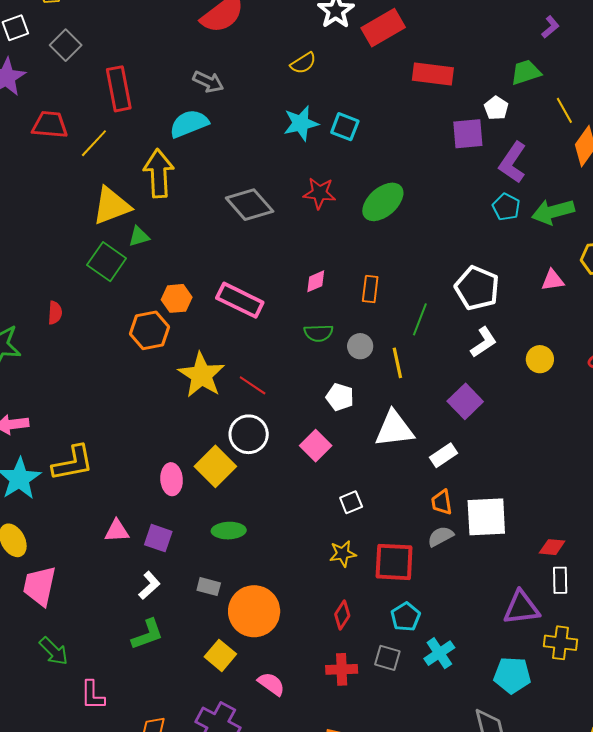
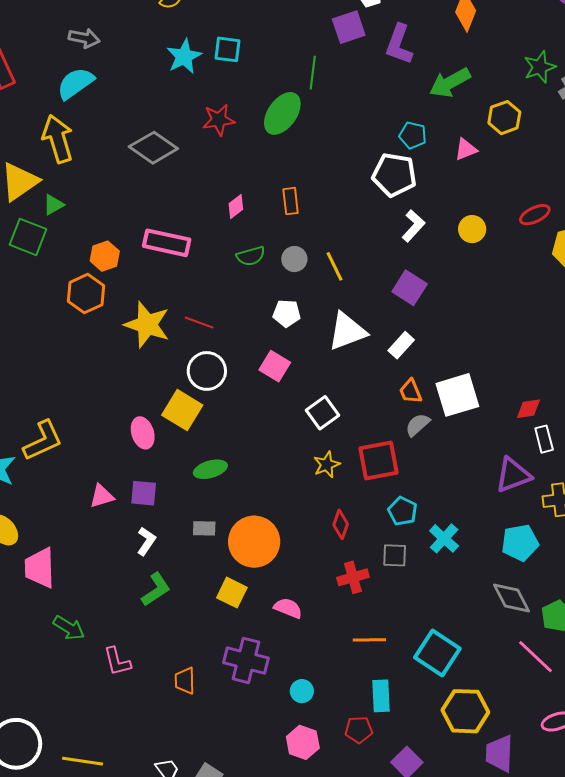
cyan pentagon: (506, 207) -> (413, 135), moved
green line: (420, 319) -> (313, 73), moved
white square: (351, 502) -> (323, 413), size x1.4

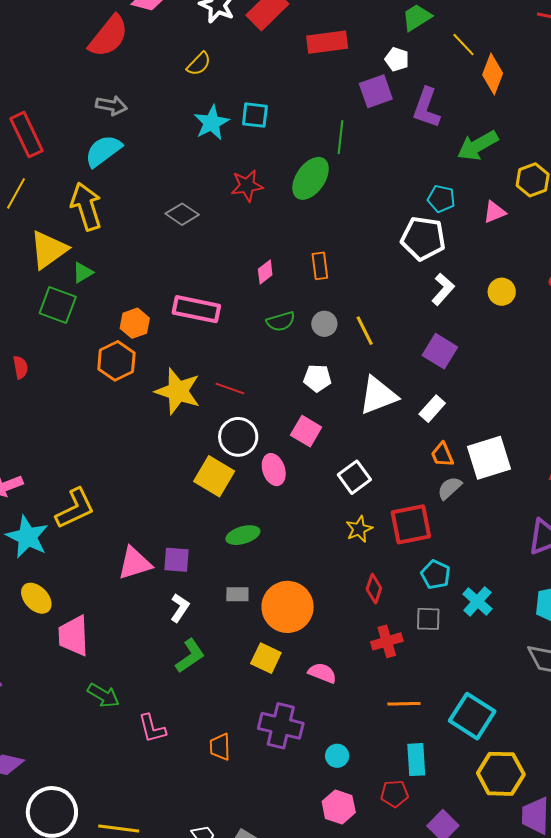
gray diamond: (153, 148) -> (182, 214), size x0.7
pink ellipse: (143, 433) -> (274, 470), moved
pink triangle: (102, 496) -> (135, 563), size x1.4

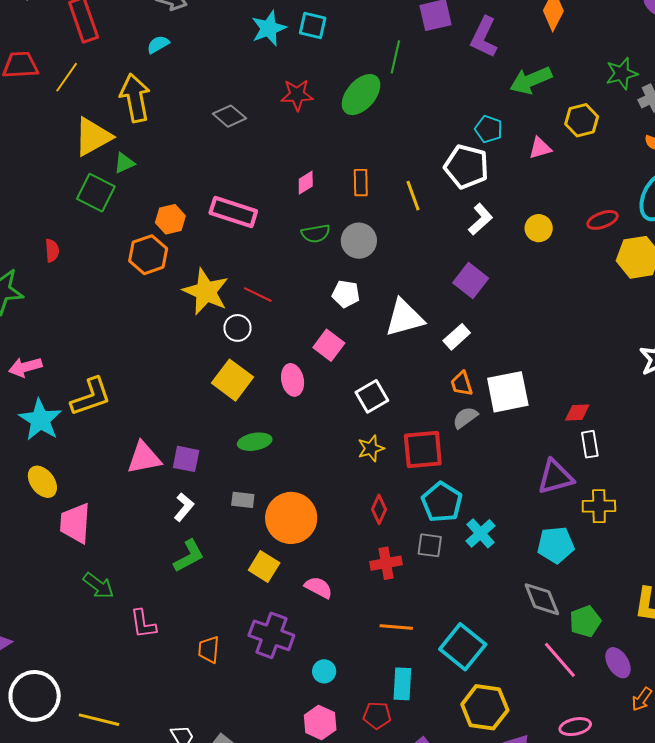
cyan semicircle: (103, 151) -> (158, 44), size x0.6
gray circle: (324, 324) -> (359, 241), size x1.4
yellow line: (365, 331) -> (413, 196), moved
white circle: (238, 437) -> (237, 328), moved, size x0.7
cyan pentagon: (436, 575) -> (442, 502), size x1.4

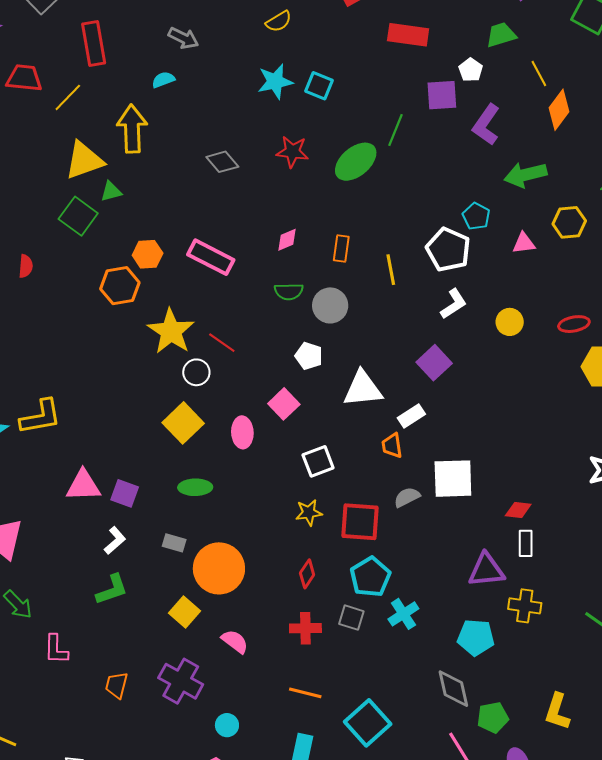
orange trapezoid: (462, 384) -> (392, 446), moved

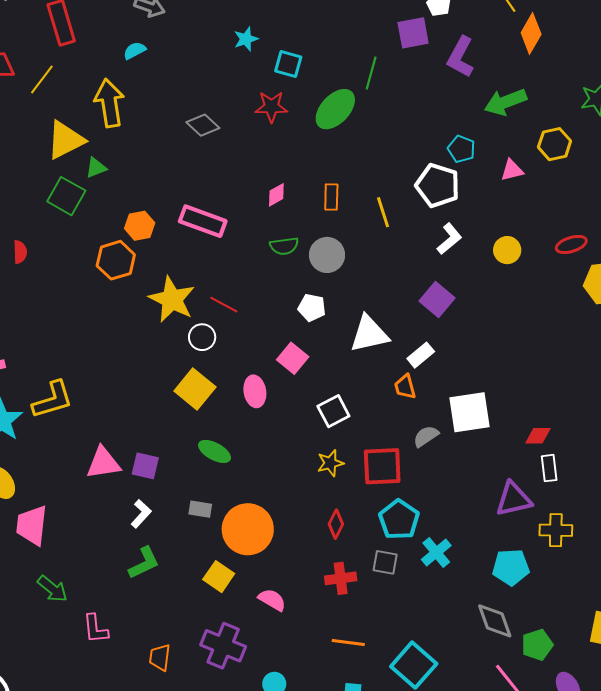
cyan star: (275, 81) -> (246, 39), size x0.7
cyan square: (319, 86) -> (288, 64), moved
green ellipse: (195, 487) -> (215, 451), turned 36

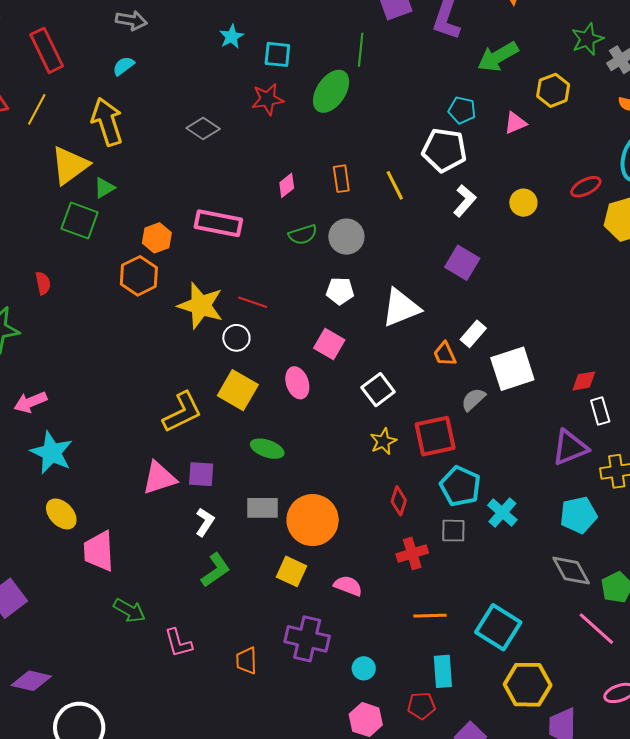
white rectangle: (421, 355) -> (473, 334), moved
yellow L-shape: (53, 400) -> (182, 412), moved
gray rectangle: (200, 509) -> (262, 508), size x1.4

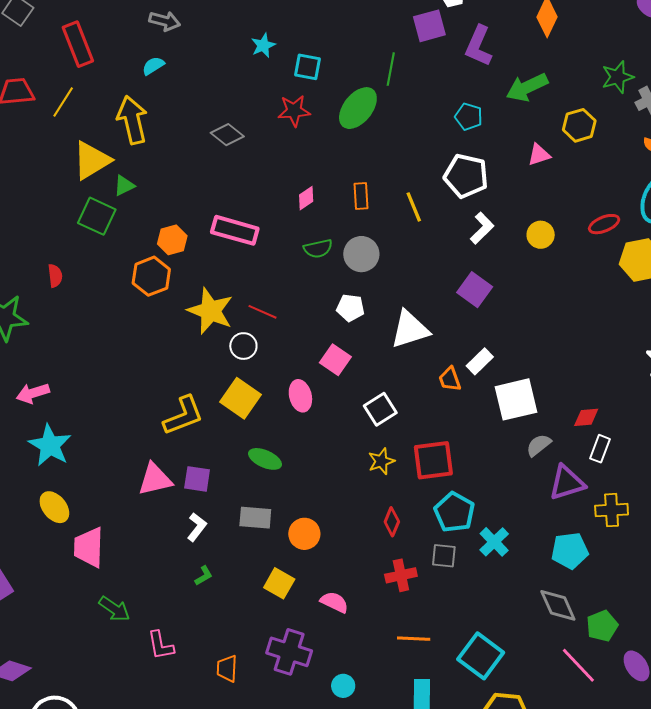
cyan pentagon: (462, 110) -> (469, 117), moved
gray semicircle: (473, 399) -> (539, 445), moved
white rectangle: (600, 411) -> (600, 449), turned 32
orange circle: (313, 520) -> (304, 534), size x0.6
green L-shape: (216, 570) -> (204, 576), size x0.6

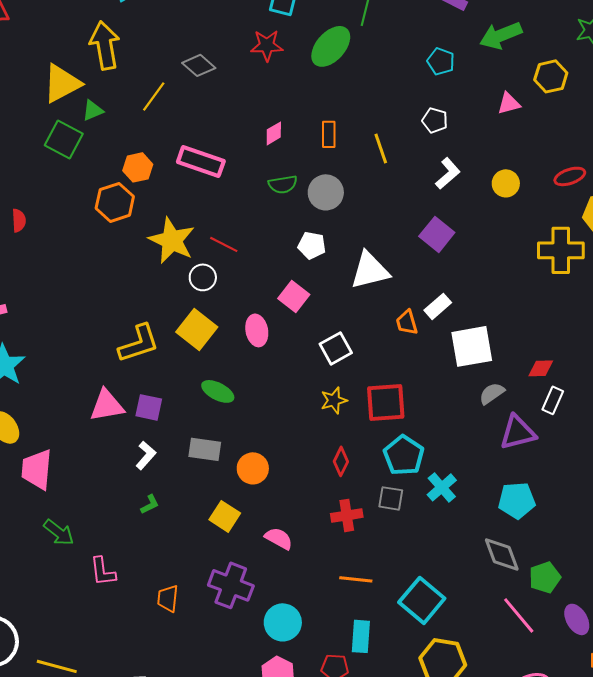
yellow line: (63, 102) -> (154, 96), moved
white pentagon: (466, 176) -> (435, 120), size x0.6
red semicircle: (55, 276) -> (19, 220), moved
yellow cross: (612, 510) -> (561, 250), moved, size x1.4
cyan circle: (343, 686) -> (283, 622), size x1.6

